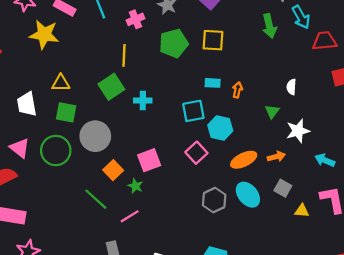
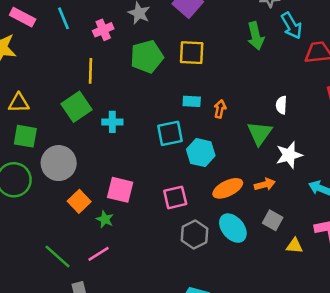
green triangle: (272, 112) -> (260, 133), size x1.5
pink square: (196, 153) -> (175, 197), moved, turned 30
pink square: (149, 160) -> (120, 190), turned 35
green line: (96, 199) -> (58, 257), moved

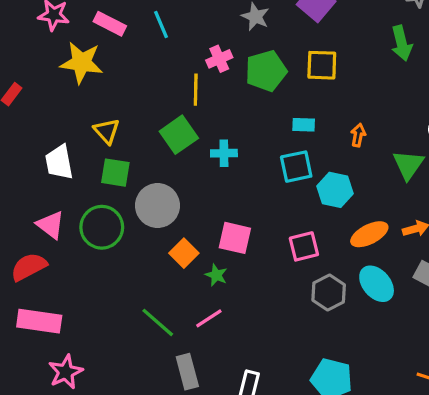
pink cross: (103, 30) -> (219, 59), moved
cyan rectangle: (192, 101) -> (304, 125), moved
yellow triangle: (19, 103) -> (107, 131), turned 50

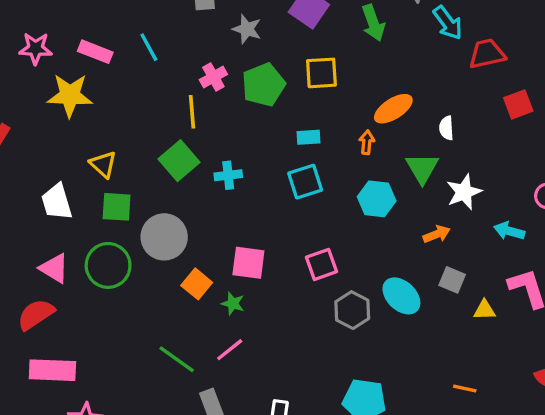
green arrow: (402, 43) -> (373, 23), moved
cyan hexagon: (335, 190) -> (377, 199), moved
orange ellipse: (369, 234) -> (393, 109), moved

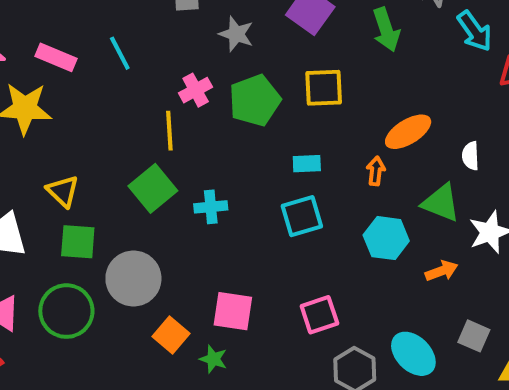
green triangle: (422, 168) -> (441, 203), turned -39
orange arrow: (437, 234) -> (442, 271), moved

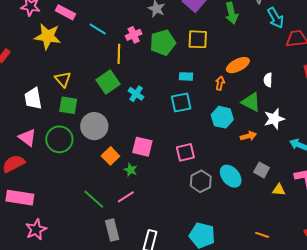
cyan line: (120, 53) -> (98, 29), moved, turned -36
cyan cross: (211, 207) -> (136, 94), turned 35

